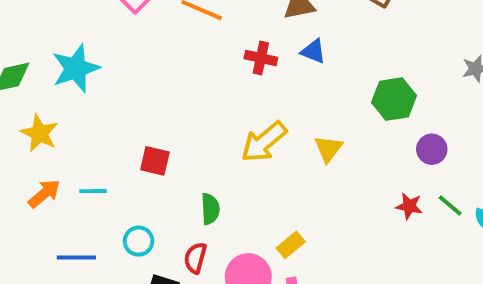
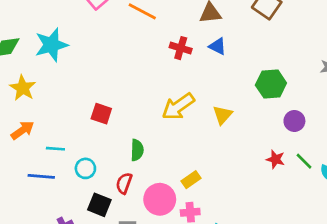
cyan line: (93, 191) -> (55, 149), moved

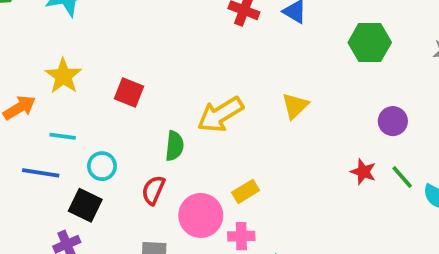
green hexagon: (271, 84) -> (370, 43), moved
yellow star: (23, 88) -> (63, 76), moved
yellow arrow: (178, 106) -> (220, 114), moved
black square: (99, 205) -> (85, 205), moved

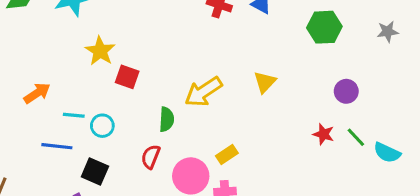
yellow star: (63, 76) -> (100, 51), moved
cyan circle: (102, 166) -> (102, 126), moved

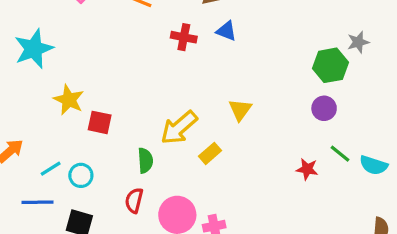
green hexagon: (324, 27) -> (330, 65), moved
cyan line: (74, 115) -> (51, 169), turned -30
red star: (324, 134) -> (307, 169), moved
yellow rectangle: (227, 155) -> (210, 153), moved

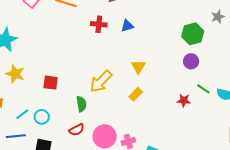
blue triangle: (226, 31) -> (127, 26), moved, turned -32
gray star: (358, 42) -> (218, 17), moved
yellow star: (69, 100) -> (15, 74), moved
yellow rectangle: (210, 153) -> (136, 94), moved
red semicircle: (134, 200) -> (77, 130), turned -126

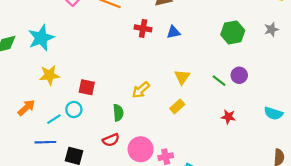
green hexagon: (193, 34) -> (233, 32), moved
yellow star: (15, 74) -> (49, 75), turned -30
yellow arrow: (101, 81) -> (141, 90), size x0.7
green line: (203, 89) -> (219, 81), moved
cyan circle: (42, 117) -> (74, 110), moved

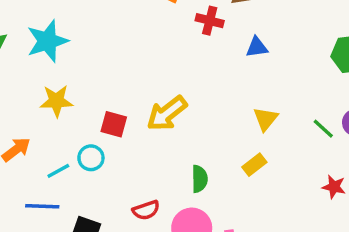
red cross: (143, 28) -> (210, 21), moved
yellow arrow: (141, 90) -> (167, 113), moved, size x1.4
green semicircle: (118, 113) -> (200, 179), moved

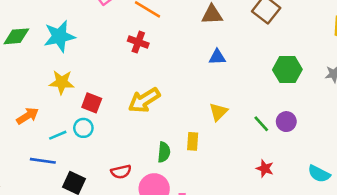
red cross: (210, 21) -> (138, 42), moved
red square: (114, 124) -> (92, 103), moved
yellow rectangle: (254, 165) -> (193, 141), moved, turned -54

